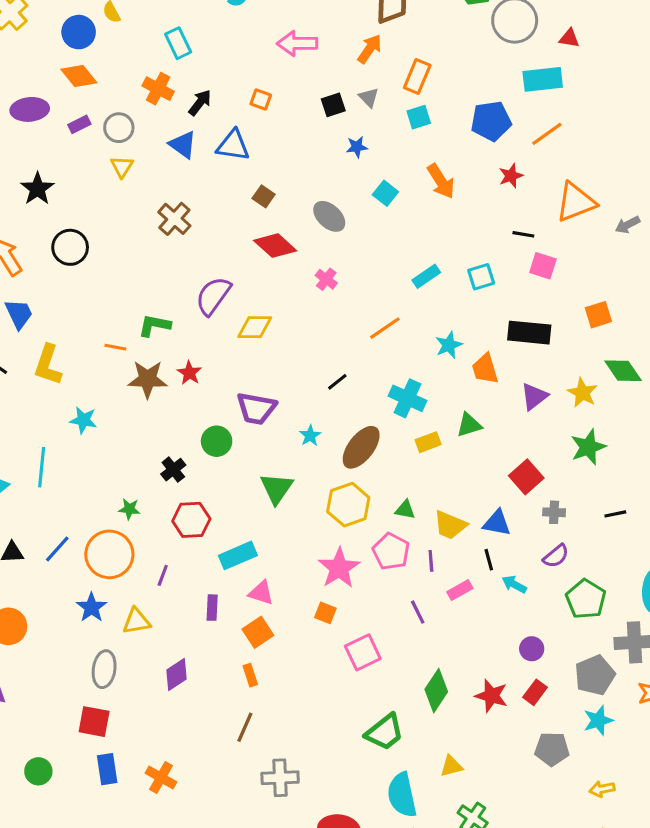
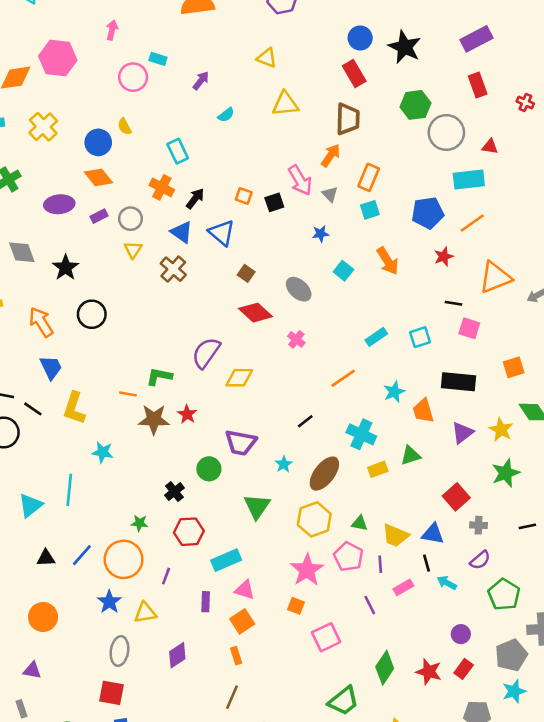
pink arrow: (297, 43) -> (300, 180), moved, turned -120
black square: (333, 105) -> (274, 202), moved
blue triangle: (233, 145) -> (222, 233), turned 32
brown cross: (174, 219) -> (173, 269), moved

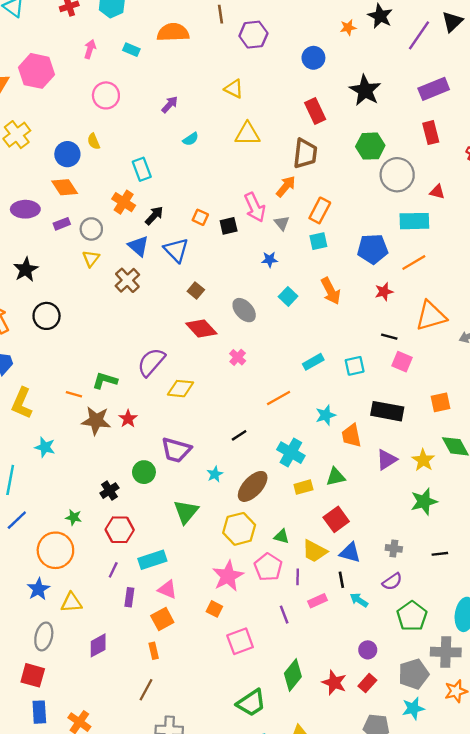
blue circle: (360, 38) -> (313, 58), moved
cyan rectangle: (158, 59) -> (131, 50), moved
red square: (456, 497) -> (336, 519), moved
blue line: (82, 555) -> (17, 520), moved
purple line: (166, 576) -> (113, 570), moved

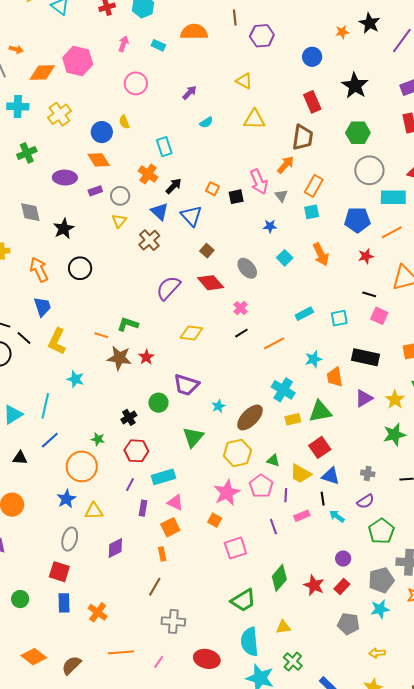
gray circle: (397, 175) -> (369, 170), moved
purple semicircle: (151, 362) -> (168, 288), moved
black line: (239, 435) -> (241, 333), moved
green triangle: (336, 477) -> (320, 411), size x1.4

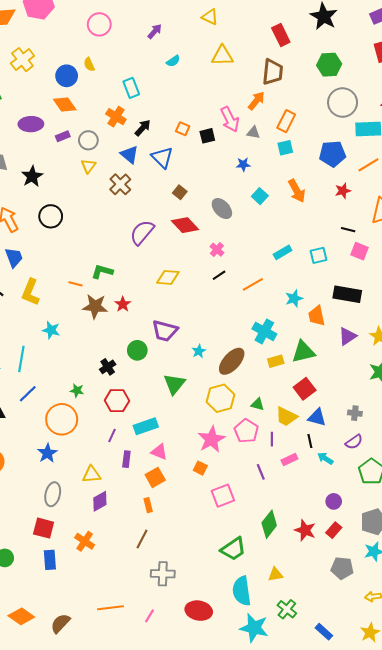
gray triangle: (281, 196) -> (253, 133), turned -40
yellow triangle: (94, 511) -> (92, 475), moved
orange cross: (98, 612) -> (85, 541), moved

